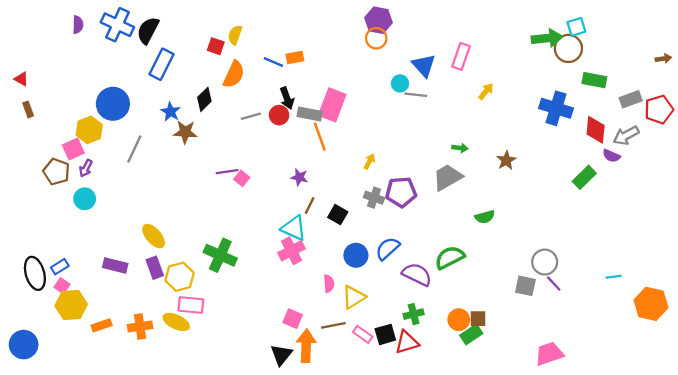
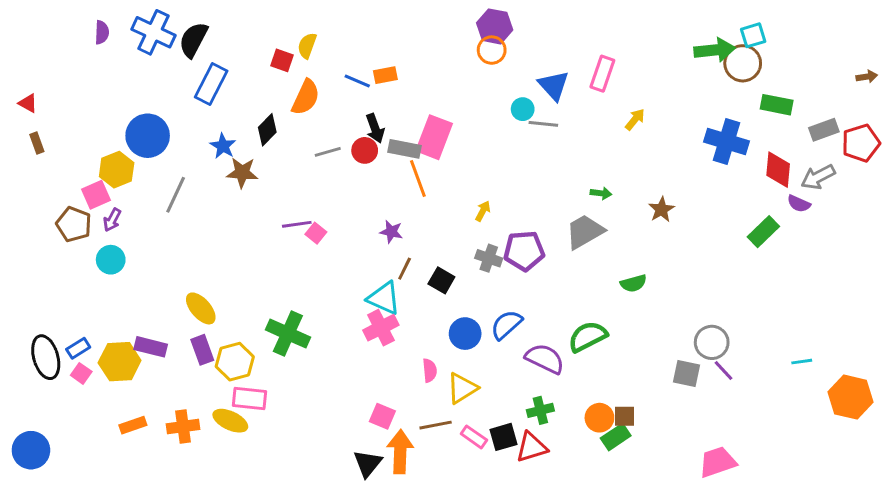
yellow hexagon: (71, 305) -> (120, 362), moved

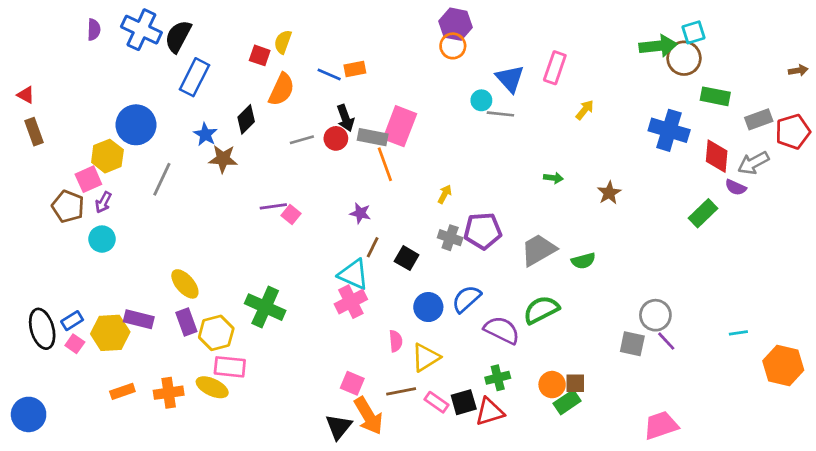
brown rectangle: (37, 143) -> (34, 132), size x1.4
gray trapezoid: (585, 232) -> (538, 250), moved
orange arrow: (400, 452) -> (369, 416), turned 147

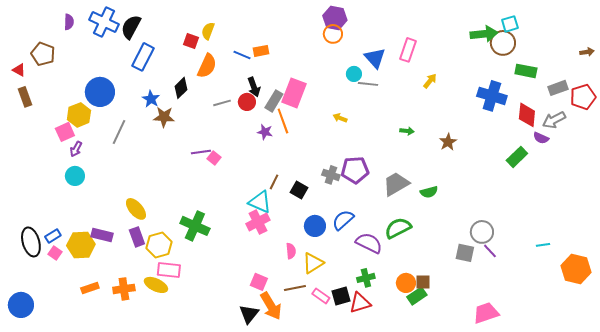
gray rectangle: (373, 137) -> (274, 101), turned -70
yellow arrow: (445, 194) -> (340, 118), moved, turned -96
brown pentagon: (68, 206) -> (43, 54), moved
purple star: (360, 213) -> (265, 132), moved

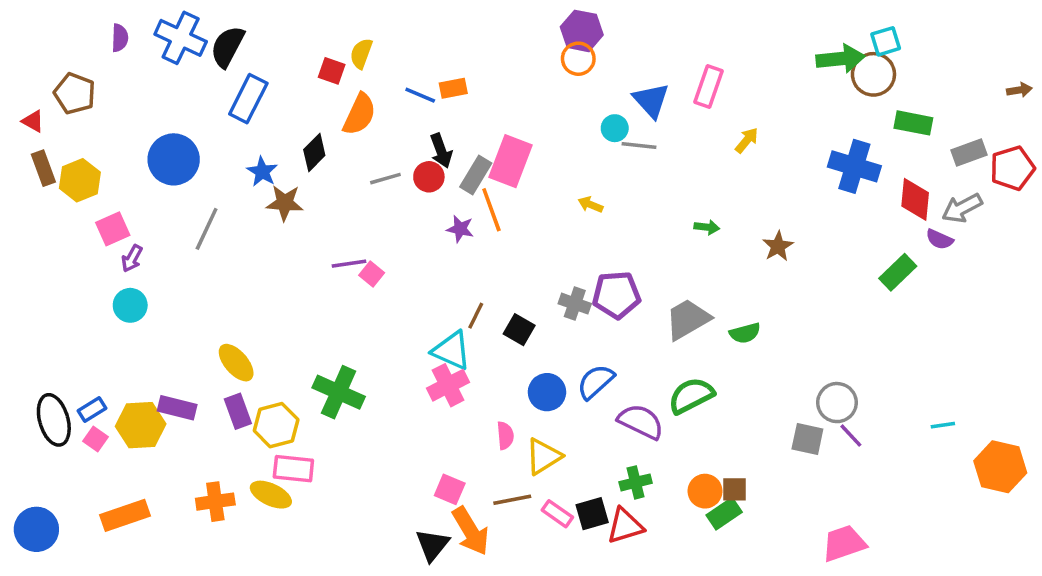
yellow hexagon: (79, 115) -> (80, 180), moved
orange rectangle: (90, 288) -> (125, 515), moved, size x1.5

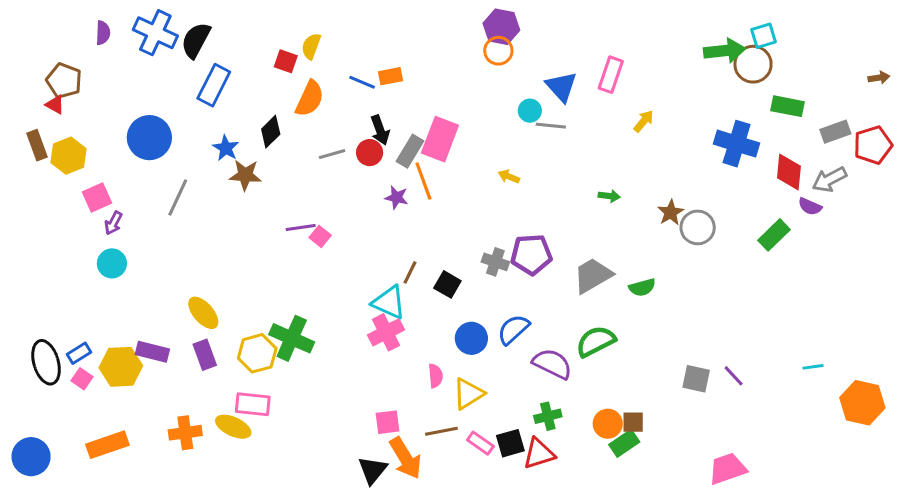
red triangle: (33, 121) -> (55, 105), moved
gray circle: (837, 403) -> (698, 227), moved
yellow hexagon: (276, 425) -> (257, 353), moved
pink square: (450, 489) -> (388, 422), turned -30

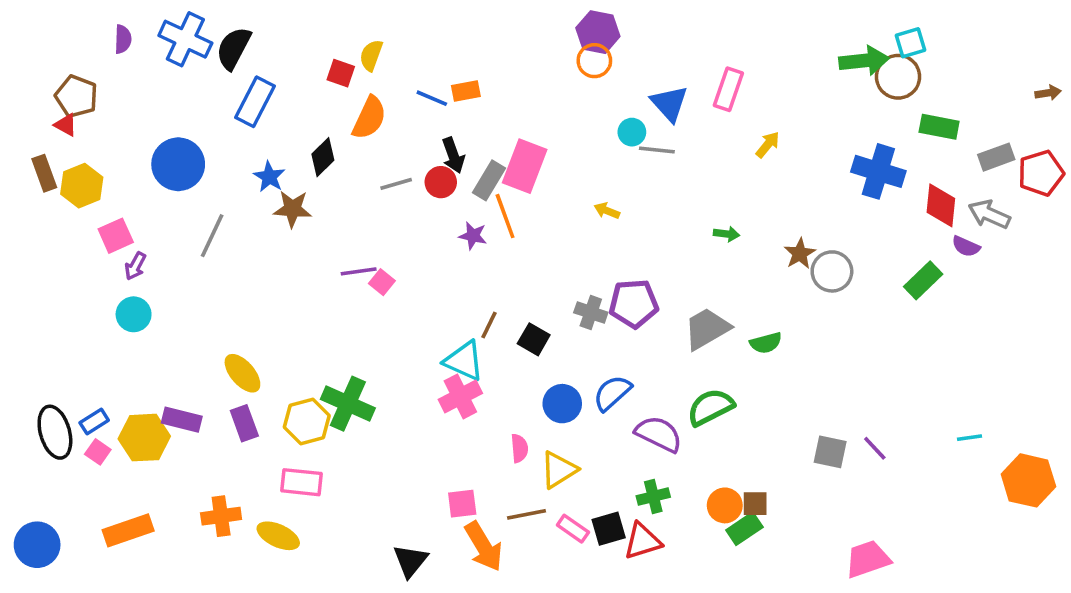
gray arrow: (829, 180) -> (989, 214), turned 52
yellow ellipse: (233, 427) -> (278, 536), moved
black triangle: (373, 470) -> (410, 561), moved

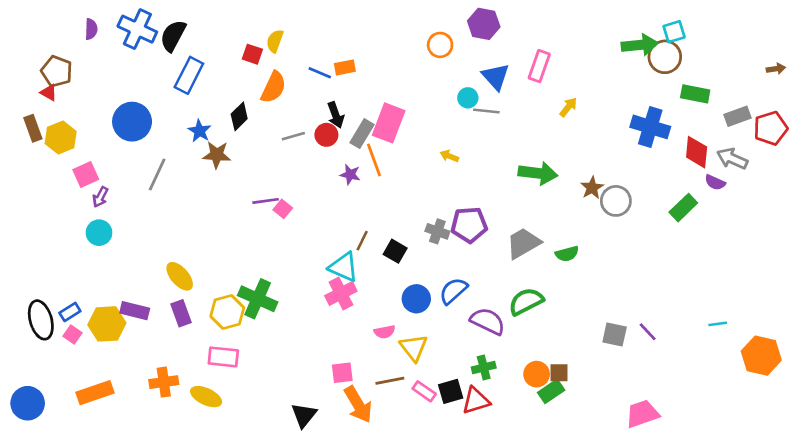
purple hexagon: (598, 32) -> (484, 24), moved
green arrow: (727, 234) -> (538, 173), size x2.0
pink semicircle: (519, 448) -> (385, 332), turned 84
yellow triangle: (559, 470) -> (414, 348), turned -36

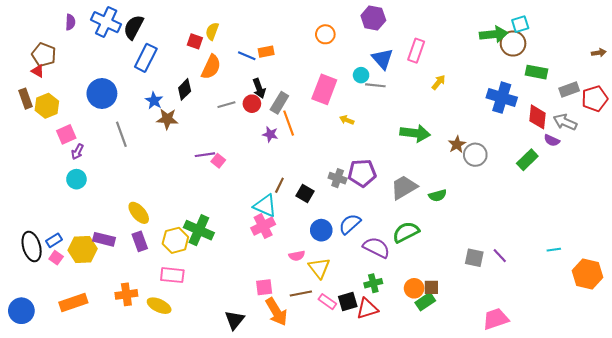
orange circle: (440, 45) -> (325, 34), moved
pink rectangle: (389, 123) -> (324, 89), moved
gray line: (157, 174) -> (121, 134), turned -45

